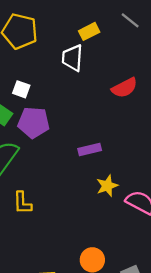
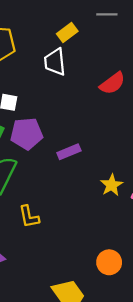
gray line: (130, 20) -> (107, 14), turned -30
purple rectangle: (90, 150) -> (69, 152), moved

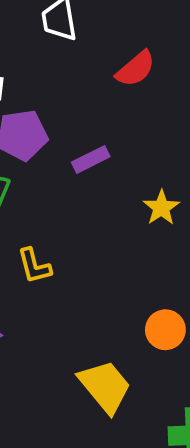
red semicircle: (112, 83) -> (136, 69), moved

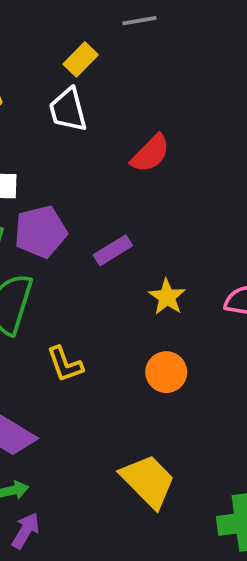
yellow star: (161, 208) -> (167, 297), moved
orange circle: (165, 330) -> (166, 372), moved

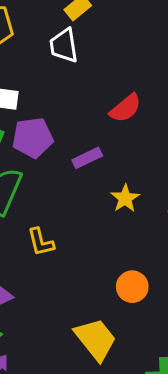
red semicircle: (150, 154) -> (125, 108), moved
orange circle: (166, 372) -> (132, 287), moved

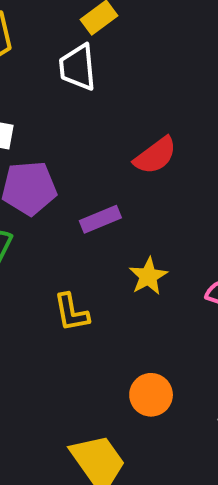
yellow L-shape: (41, 242) -> (71, 312), moved

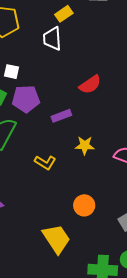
yellow star: (148, 276) -> (85, 145), turned 30
yellow L-shape: (71, 312) -> (45, 162), turned -50

